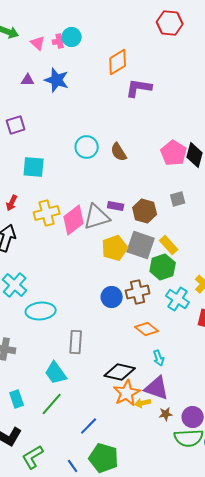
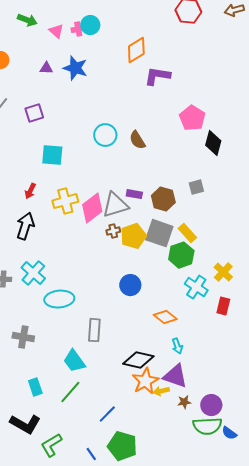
pink pentagon: (174, 153) -> (192, 118), moved
brown cross: (138, 292) -> (113, 231), moved, size x0.6

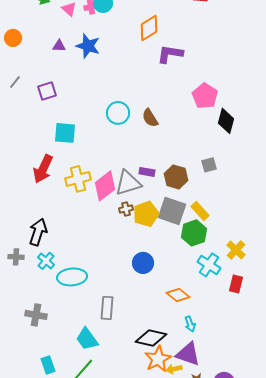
red arrow: (30, 191) -> (43, 169), size x1.8
black arrow: (25, 226) -> (38, 232), moved
cyan cross: (33, 273) -> (46, 261), moved, size x0.7

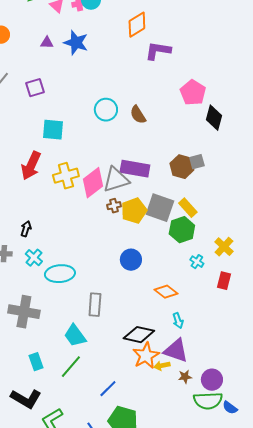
purple rectangle: (147, 172) -> (135, 169), size x1.8
brown hexagon: (176, 177) -> (182, 167), moved
black arrow: (38, 232) -> (26, 229), size x0.6
cyan cross: (209, 265) -> (197, 262), size x0.6
gray cross: (36, 315) -> (24, 312), size x1.4

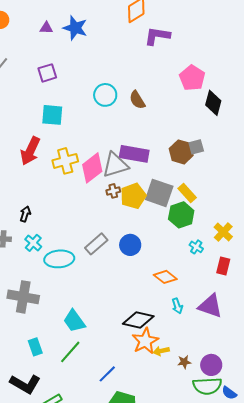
purple square: (35, 88) -> (47, 73), moved
gray rectangle: (95, 305) -> (96, 244), moved, turned 45
purple triangle: (176, 351) -> (210, 306), moved

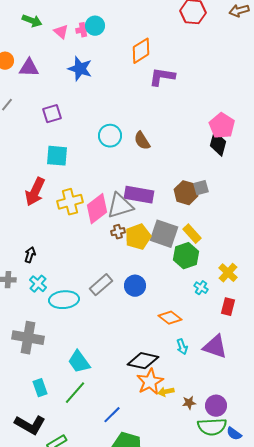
purple triangle: (46, 28) -> (29, 68), moved, size x1.5
pink pentagon: (192, 78) -> (222, 126), moved

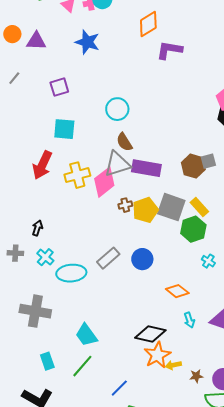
brown semicircle: (142, 141) -> (124, 142), moved
gray triangle: (120, 206) -> (117, 164), moved

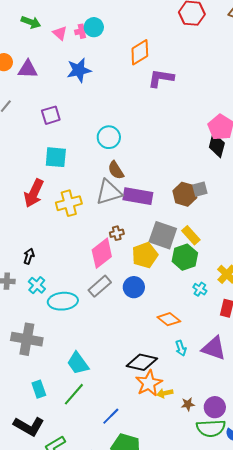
blue star: (87, 42) -> (79, 70), turned -30
pink diamond: (104, 182) -> (102, 253), moved
yellow pentagon: (145, 210) -> (145, 255), moved

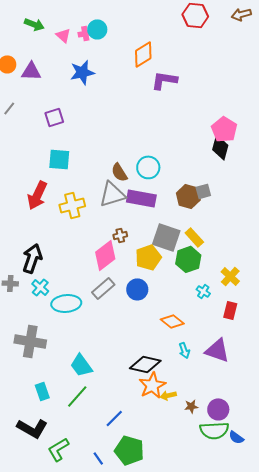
cyan circle: (109, 137) -> (148, 167), moved
black arrow: (29, 256) -> (32, 258), size x1.8

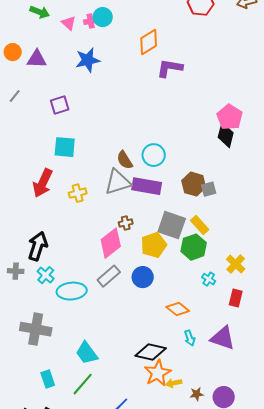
gray square: (203, 191) -> (209, 189), moved
yellow cross: (72, 205) -> (78, 193), size x0.7

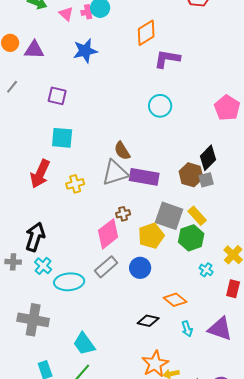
purple square: (60, 105) -> (57, 96), turned 30
black diamond: (226, 135) -> (208, 158), moved, turned 30
cyan circle: (154, 155) -> (160, 106), moved
black diamond: (151, 352) -> (148, 321), moved, size x0.7

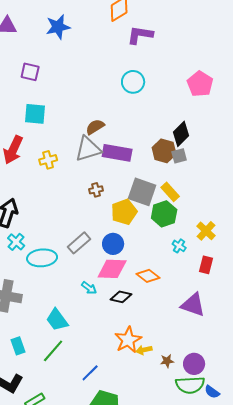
brown semicircle: (122, 151) -> (95, 127), turned 90
pink diamond: (108, 234) -> (112, 269), moved, turned 40
cyan arrow: (187, 329) -> (89, 288), moved, turned -35

